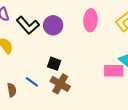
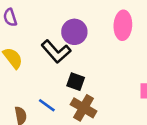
black L-shape: (28, 25) -> (56, 51), moved

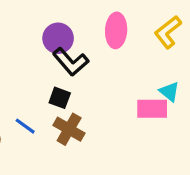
black L-shape: (56, 51) -> (71, 62), moved

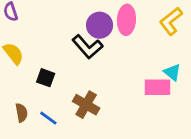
purple circle: (58, 38) -> (100, 25), moved
black square: (60, 98) -> (46, 78), moved
blue line: (25, 126) -> (48, 118), moved

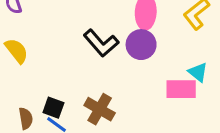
purple circle: (100, 25) -> (141, 45), moved
black square: (46, 78) -> (53, 108), moved

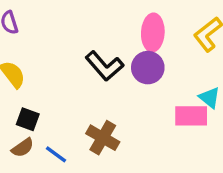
black square: (53, 108) -> (28, 119), moved
brown semicircle: (26, 118) -> (23, 148), turned 65

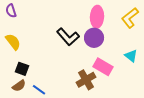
pink rectangle: (191, 116) -> (103, 67), moved, turned 30
brown cross: (103, 138) -> (86, 80), moved, turned 30

